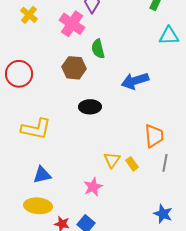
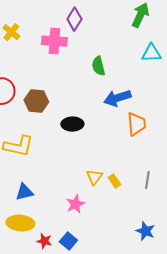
pink cross: (72, 24) -> (54, 41), turned -30
green semicircle: (98, 49) -> (98, 66), moved
brown hexagon: (74, 68) -> (36, 101), moved
orange trapezoid: (154, 136) -> (136, 124), moved

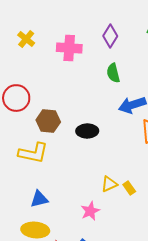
purple diamond: (74, 19) -> (110, 36), moved
brown hexagon: (36, 101) -> (48, 121), moved
yellow triangle: (94, 177) -> (109, 184), turned 30

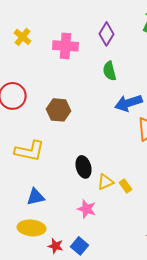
brown hexagon: (48, 121) -> (59, 110), moved
black ellipse: (87, 131) -> (84, 167), moved, turned 75
pink star: (90, 211) -> (87, 209), turned -30

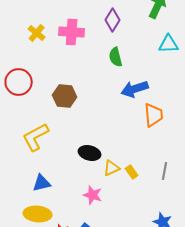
yellow cross: (23, 37) -> (37, 33), moved
yellow L-shape: (30, 151) -> (36, 137), turned 140
black ellipse: (84, 167) -> (90, 153), turned -60

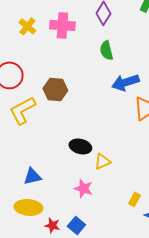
yellow L-shape: (36, 137) -> (22, 110), moved
yellow rectangle: (132, 172) -> (134, 199), moved, turned 64

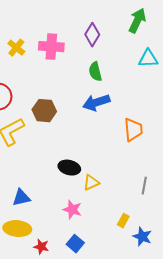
blue arrow: (125, 82) -> (96, 103), moved
blue square: (76, 225) -> (75, 244), moved

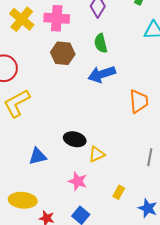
yellow cross: (16, 48) -> (22, 19), size x1.4
brown hexagon: (44, 111) -> (63, 53), moved
blue triangle: (21, 198) -> (38, 156), moved
yellow rectangle: (123, 221) -> (119, 192), moved

